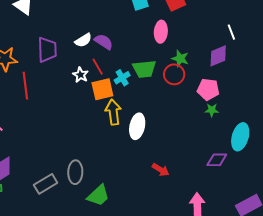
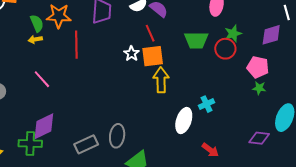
green star: (180, 59) -> (233, 34), turned 30
white star: (80, 75) -> (131, 54), moved
cyan cross: (122, 78) -> (206, 104), moved
white ellipse: (137, 126) -> (184, 121), moved
red arrow: (161, 170) -> (210, 150), moved

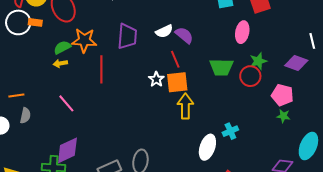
green semicircle: (37, 23) -> (62, 47), turned -96
purple diamond: (271, 35) -> (296, 63), turned 35

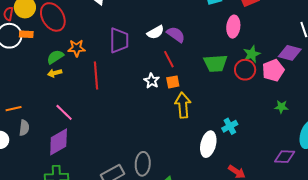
orange star: (84, 40) -> (77, 48), size x0.7
orange square: (177, 82) -> (173, 82), size x0.6
pink pentagon: (282, 95) -> (273, 70), moved, turned -30
purple diamond: (67, 150) -> (59, 142), moved

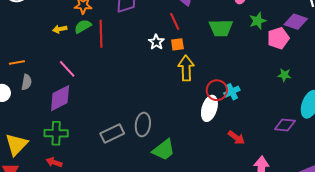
green semicircle: (55, 57) -> (83, 26), moved
red circle: (245, 70) -> (217, 90), moved

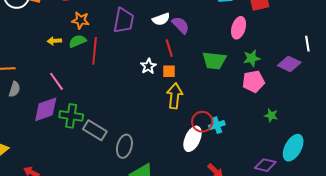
pink pentagon: (278, 38) -> (253, 81), moved
green cross: (56, 133) -> (71, 116), moved
gray rectangle: (112, 133) -> (95, 130), moved, turned 50

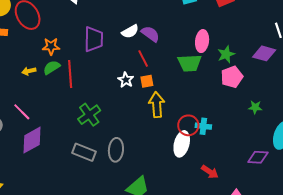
pink ellipse: (239, 28) -> (202, 41), moved
pink line: (56, 81) -> (22, 112), moved
green cross: (71, 116) -> (89, 115), moved, turned -35
cyan cross: (217, 125) -> (203, 126), turned 35
gray ellipse: (124, 146) -> (116, 150), moved

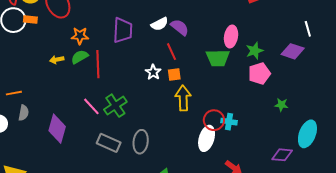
pink line: (22, 112) -> (91, 106), moved
purple diamond: (32, 140) -> (57, 129), turned -48

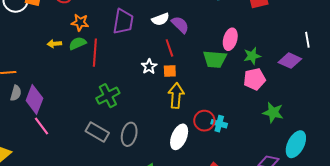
green star: (281, 105) -> (273, 113), size x1.5
pink line: (91, 106) -> (42, 126), moved
purple diamond: (57, 129) -> (34, 99), moved
white ellipse: (207, 138) -> (179, 137), moved

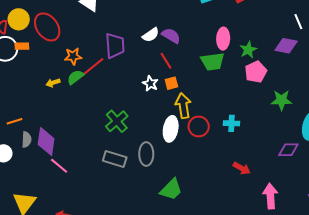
red line: (95, 53) -> (92, 67), moved, turned 60
red circle: (204, 121) -> (199, 126), moved
white ellipse: (179, 137) -> (171, 129), moved

